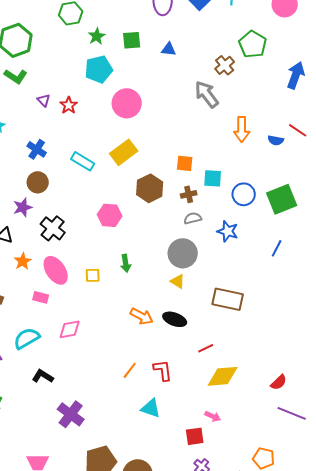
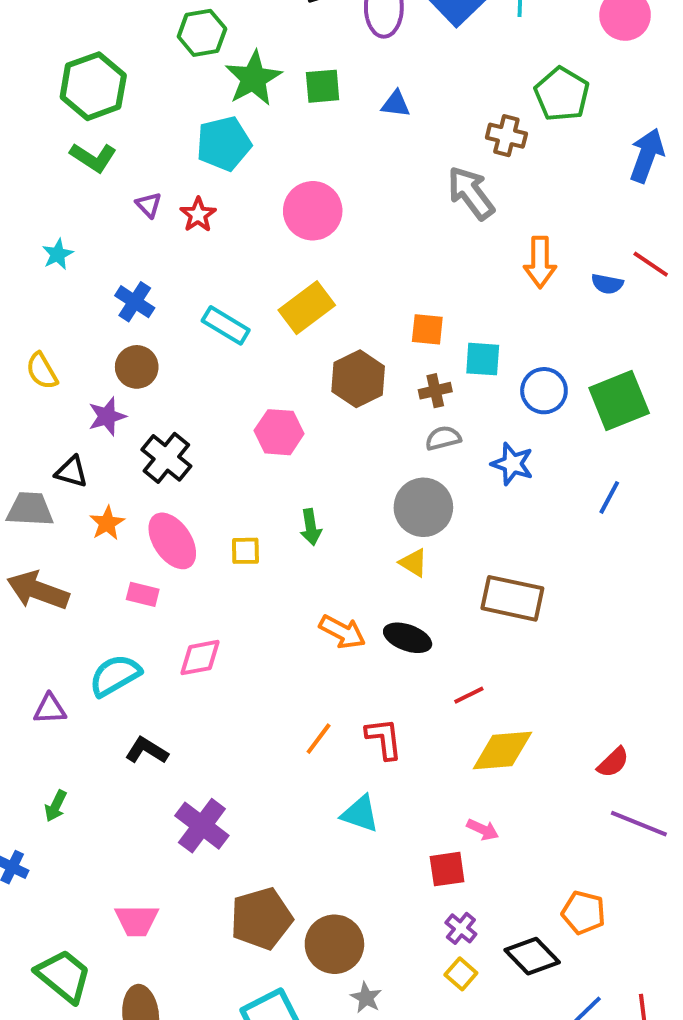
green star: (97, 36) -> (253, 78), size x1.6
brown cross: (225, 65) -> (506, 136), turned -36
cyan pentagon: (99, 69) -> (224, 144), moved

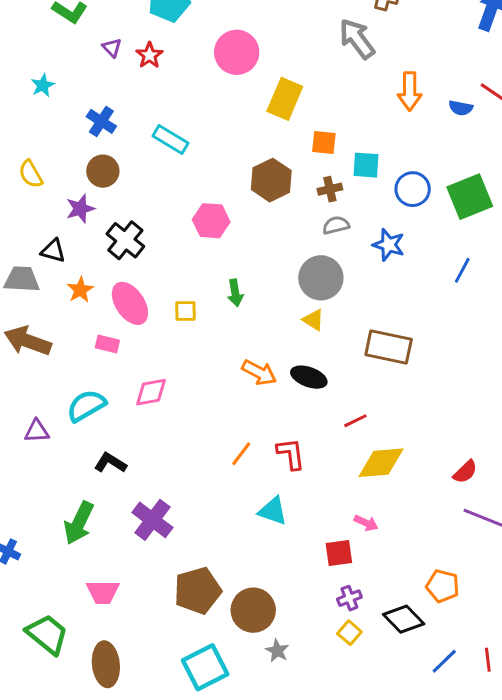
yellow rectangle: (307, 308) -> (285, 99), moved, turned -30
green arrow: (56, 806) -> (79, 523), moved, size x1.8
purple cross: (461, 928) -> (349, 598), turned 30

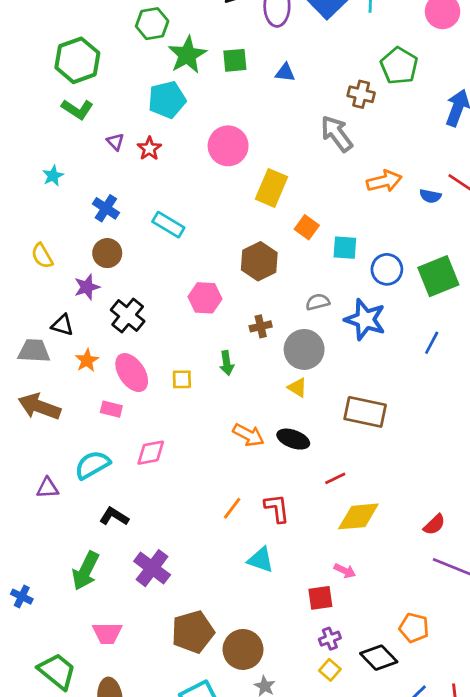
orange arrow: (410, 91) -> (384, 181), turned -104
orange square: (324, 143) -> (307, 227), turned 30
brown cross: (330, 189) -> (261, 326), moved
blue star: (389, 245) -> (365, 320), size x1.4

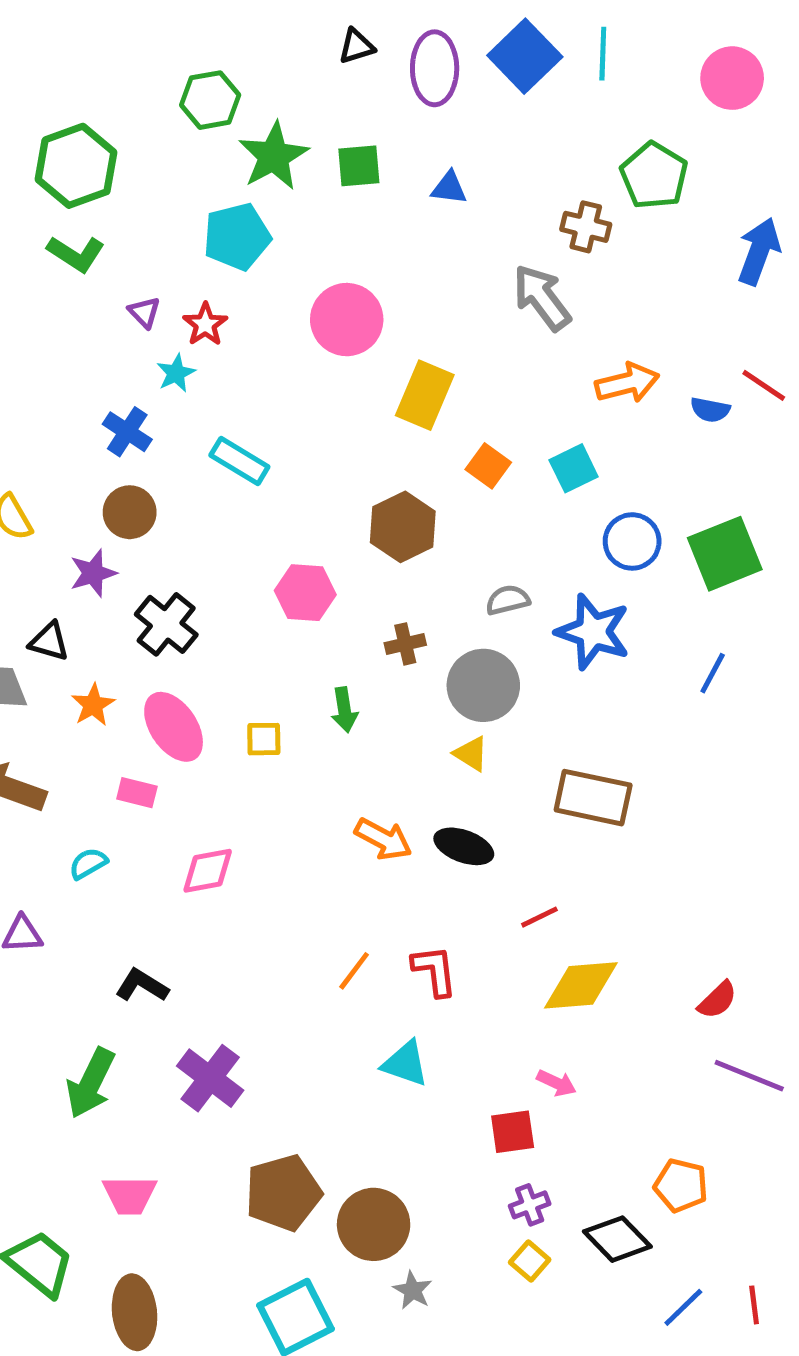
cyan star: (53, 176) -> (176, 373), moved
cyan square: (345, 248) -> (574, 468), moved, turned -30
cyan semicircle: (92, 465) -> (88, 863), moved, size x0.6

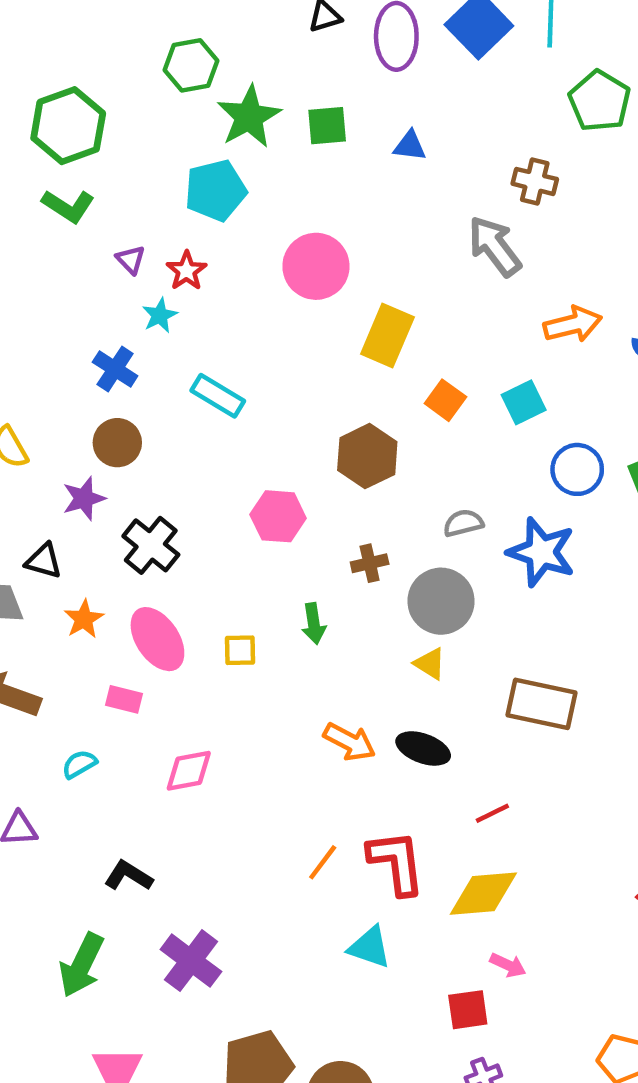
green pentagon: (654, 176) -> (600, 101), moved
red L-shape: (435, 971) -> (396, 862), size x1.4
yellow diamond: (581, 985) -> (483, 894), moved

